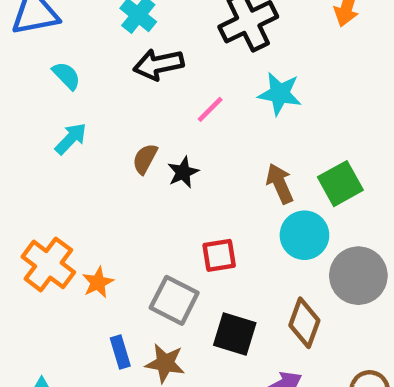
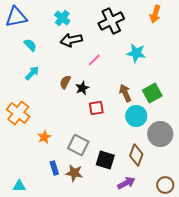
cyan star: (280, 94) -> (136, 53), moved
red square: (219, 255) -> (96, 108), moved
orange cross: (48, 264) -> (18, 113), moved

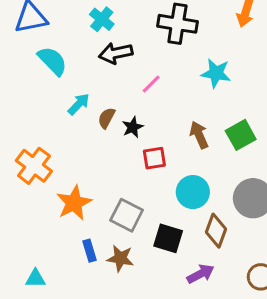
black cross: (111, 21) -> (177, 24), turned 35
cyan semicircle: (30, 45) -> (52, 61), size x1.5
cyan arrow: (32, 73) -> (79, 104), moved
cyan circle: (136, 116) -> (193, 192), moved
orange star: (44, 137) -> (74, 203), size x1.6

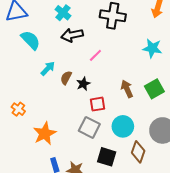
cyan star: (216, 73) -> (152, 48), moved
orange cross: (34, 166) -> (18, 109), size x0.6
gray square: (127, 215) -> (89, 127), moved

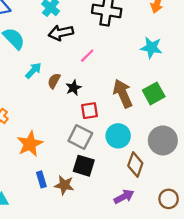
brown arrow: (127, 89) -> (123, 93), size x1.4
black square: (107, 157) -> (84, 166), moved

